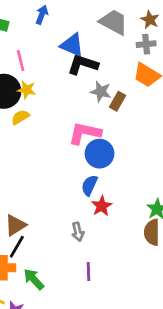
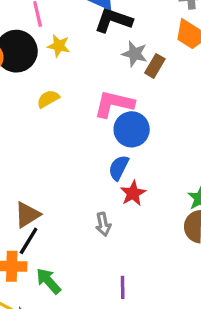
yellow star: (27, 90) -> (59, 46), moved
yellow semicircle: (20, 117) -> (48, 99), moved
purple line: (88, 272) -> (123, 287), moved

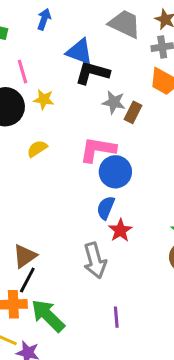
gray arrow: (103, 224) -> (95, 260), size x1.6
green arrow: (48, 281) -> (48, 316), size x1.4

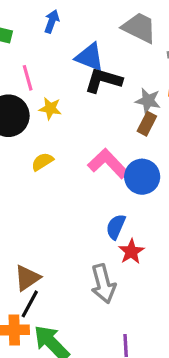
gray star: (114, 102) -> (148, 101), moved
pink L-shape: (98, 150) -> (108, 164), turned 36
blue circle: (115, 172) -> (142, 177), moved

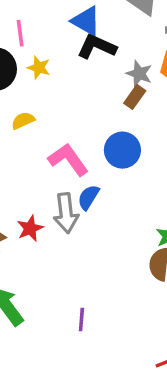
pink L-shape: (108, 164) -> (68, 159), moved
red star: (131, 252) -> (30, 228), moved
gray arrow: (103, 284) -> (66, 213), moved

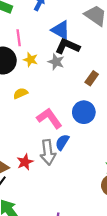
gray star: (139, 74) -> (56, 62), moved

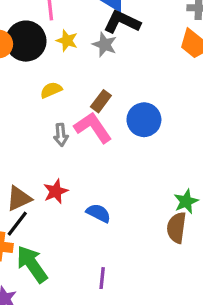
brown rectangle: (92, 78) -> (101, 101), moved
blue semicircle: (62, 142) -> (98, 213), moved, turned 84
gray arrow: (48, 152) -> (61, 135), moved, size x0.6

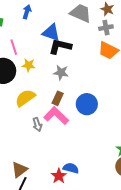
gray star: (105, 45) -> (61, 73), moved
yellow semicircle: (51, 90) -> (25, 98), size x1.5
red star: (56, 191) -> (59, 176), moved

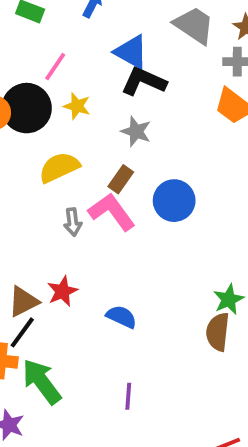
pink line: (14, 47) -> (55, 67), turned 42
red star: (59, 176) -> (62, 291), moved

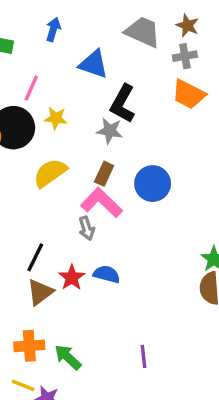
black L-shape: (144, 81) -> (123, 104), moved, turned -75
gray arrow: (73, 222) -> (87, 228), moved
blue semicircle: (121, 317) -> (107, 274), moved
black line: (22, 332) -> (35, 257), moved
green arrow: (42, 382) -> (68, 357), size x0.7

